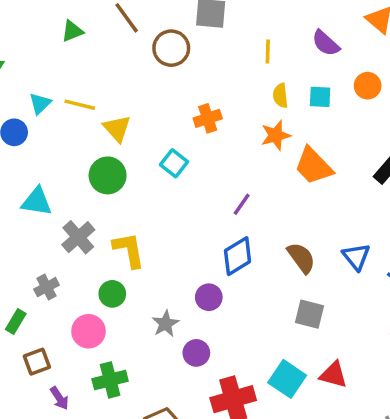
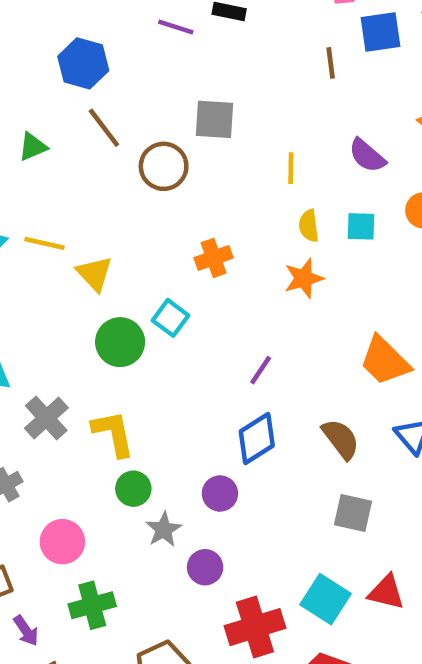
orange trapezoid: (313, 166) -> (385, 361), moved
green circle: (108, 175) -> (120, 342), moved
green circle: (112, 294) -> (133, 489), moved

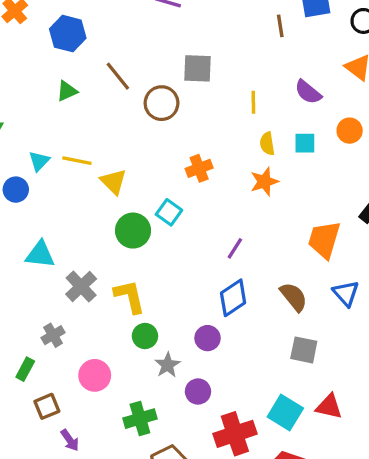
blue hexagon: (83, 63) -> (68, 34), moved
orange trapezoid: (385, 361) -> (324, 240), turned 63
green cross: (92, 605) -> (140, 419), moved

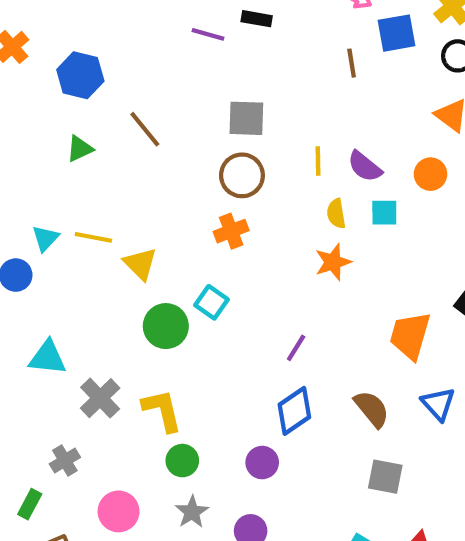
purple semicircle: (308, 92) -> (365, 166), moved
brown circle: (162, 103) -> (242, 175), moved
orange circle: (350, 131) -> (430, 174), moved
orange cross: (199, 168) -> (231, 231), moved
gray star: (167, 365) -> (192, 512), moved

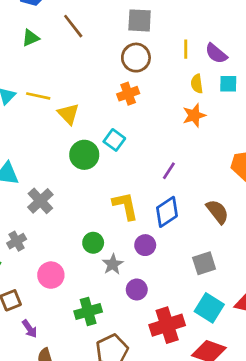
yellow L-shape: (162, 410) -> (125, 206), moved
gray square: (385, 477) -> (204, 263), moved, turned -30
gray star: (192, 512) -> (113, 264), moved

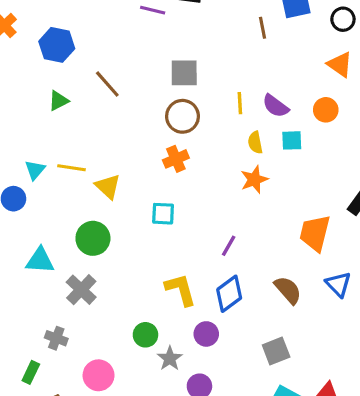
cyan square: (114, 140) -> (163, 214), turned -30
green circle: (84, 155) -> (93, 238), moved
gray cross: (17, 241) -> (56, 338), turned -36

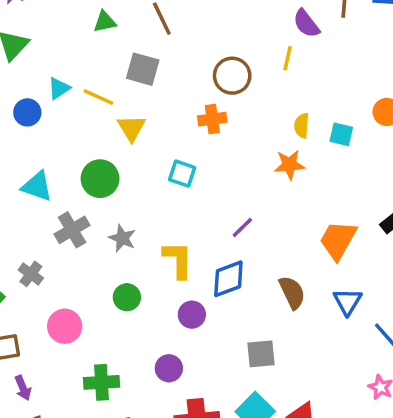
gray square: (184, 73) -> (143, 69), moved
yellow line: (240, 103) -> (288, 58), moved
purple semicircle: (276, 106) -> (306, 23), moved
gray star: (170, 358) -> (122, 238), moved, turned -30

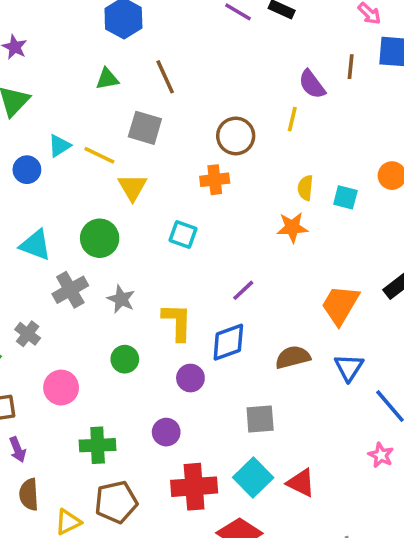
brown semicircle: (292, 292) -> (293, 357), turned -80

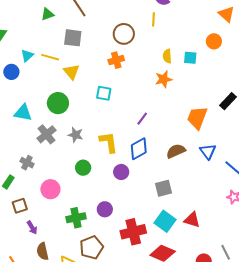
purple circle: (166, 432) -> (105, 209), moved

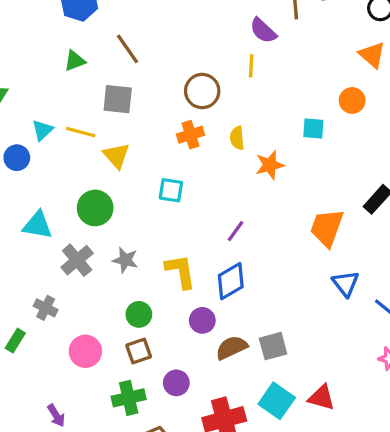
yellow semicircle: (167, 56) -> (237, 138), moved
brown semicircle: (176, 151) -> (232, 348), moved
brown square: (20, 206) -> (139, 351), moved

